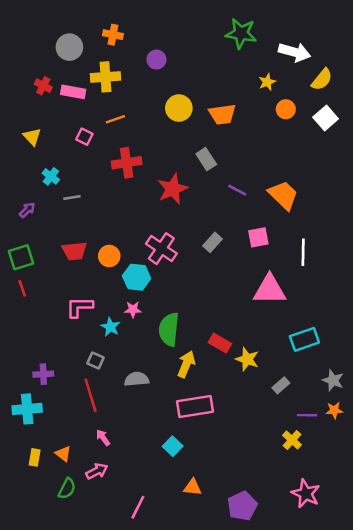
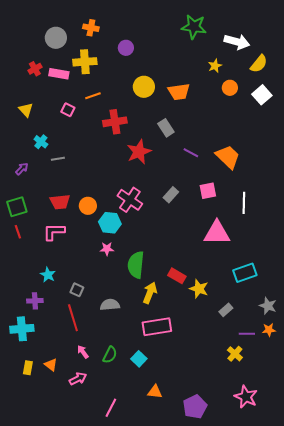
red cross: (43, 86) -> (35, 69), turned 32
red cross: (127, 163) -> (115, 122), moved
pink L-shape: (79, 307) -> (54, 232), moved
cyan star: (110, 327) -> (48, 275), moved
green semicircle: (67, 489) -> (110, 355), moved

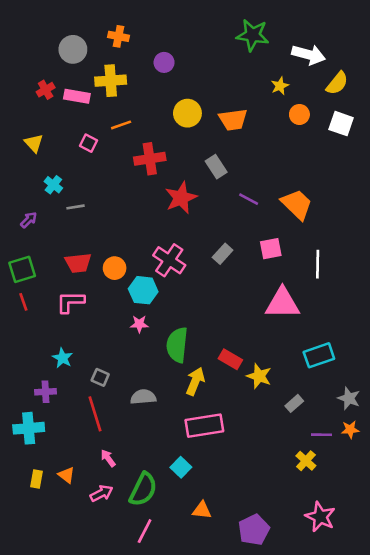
white square: (262, 95) -> (341, 124), turned -30
green semicircle: (110, 355) -> (143, 489), moved, size x1.5

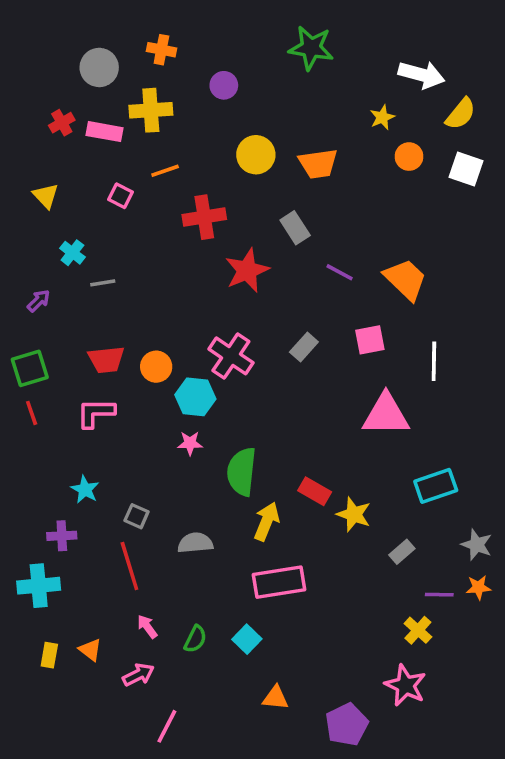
green star: (253, 35) -> (311, 48), moved
green semicircle: (143, 489) -> (195, 639), moved, size x0.6
pink star: (320, 517) -> (405, 685), moved
pink line: (145, 531) -> (167, 726), moved

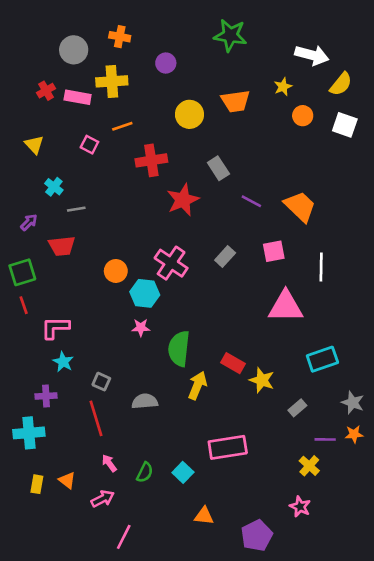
orange trapezoid: (318, 164) -> (236, 101), moved
red trapezoid: (106, 360) -> (62, 246), moved
pink L-shape: (96, 413) -> (55, 328), moved
pink rectangle: (279, 582) -> (228, 447), moved
pink star: (405, 685) -> (300, 507), size x0.7

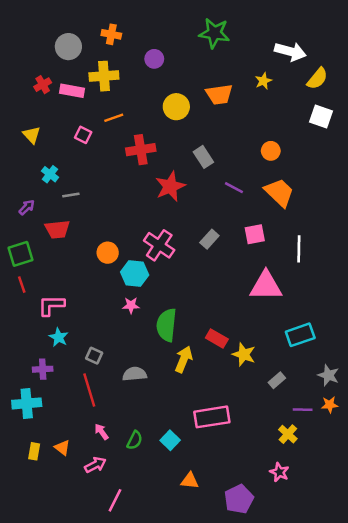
orange circle: (303, 116) -> (271, 151), moved

